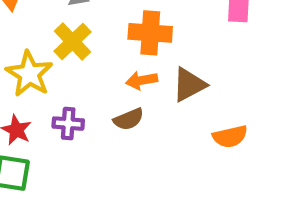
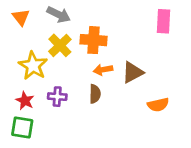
orange cross: (150, 33) -> (94, 40), moved
brown semicircle: (129, 119) -> (95, 94), turned -66

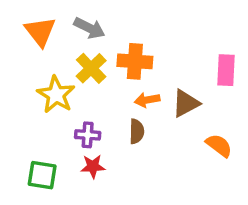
orange triangle: (21, 17) -> (40, 32), size x1.4
pink rectangle: (164, 21) -> (226, 70), moved
red star: (25, 101) -> (93, 166), moved, turned -30
orange semicircle: (158, 105) -> (219, 145), turned -130

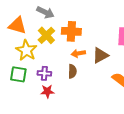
orange triangle: (40, 32) -> (17, 25), moved, turned -36
green square: (42, 175) -> (18, 74), moved

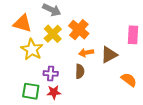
orange cross: (71, 31) -> (79, 30), turned 36
green square: (18, 74) -> (31, 91), moved

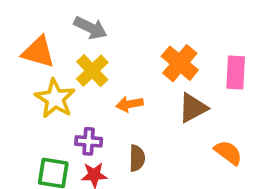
orange cross: (79, 30) -> (180, 63), moved
orange arrow: (86, 53) -> (130, 104), moved
brown semicircle: (80, 71) -> (137, 158), moved

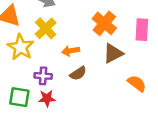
brown semicircle: (137, 158) -> (78, 73), moved, turned 56

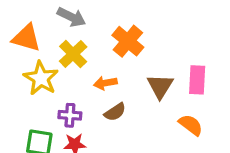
orange cross: (104, 23) -> (128, 41), moved
pink rectangle: (142, 30) -> (197, 80), moved
brown triangle: (113, 53) -> (160, 86), turned -30

